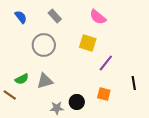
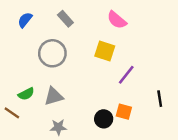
blue semicircle: (21, 17) -> (25, 20), turned -104
black circle: (77, 102) -> (104, 119), moved
gray star: (57, 108) -> (58, 127), moved

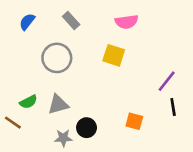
pink semicircle: (117, 20) -> (127, 22), turned -48
purple line: (126, 75) -> (167, 81), moved
black circle: (104, 119) -> (87, 128), moved

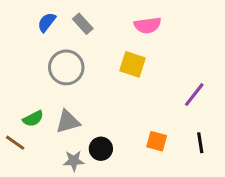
blue semicircle: (27, 22) -> (47, 22), moved
black line: (173, 107) -> (200, 143), moved

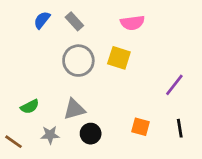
gray circle: (66, 67) -> (78, 61), moved
gray triangle: (68, 122) -> (74, 109), moved
brown line: (15, 143) -> (14, 142), moved
gray star: (74, 161) -> (50, 135), moved

